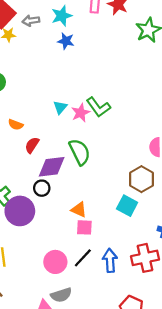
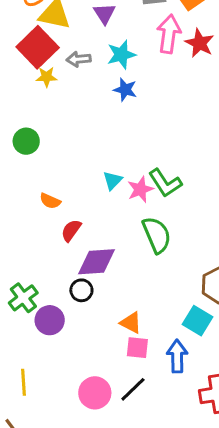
green semicircle: (80, 152) -> (157, 235), moved
purple circle: (20, 211) -> (50, 320), size x0.7
blue arrow: (110, 260) -> (177, 356), moved

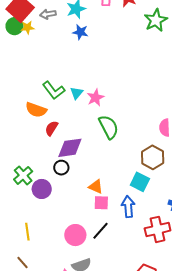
green circle: (26, 141) -> (15, 26), moved
green L-shape: (165, 183) -> (54, 90), moved
orange semicircle: (50, 201) -> (36, 110), size x1.5

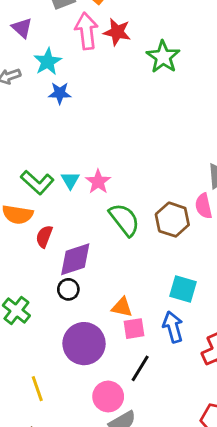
brown hexagon: (153, 157) -> (172, 220), moved
purple circle: (42, 189) -> (84, 344), moved, size x1.5
pink circle: (75, 235) -> (108, 397), moved

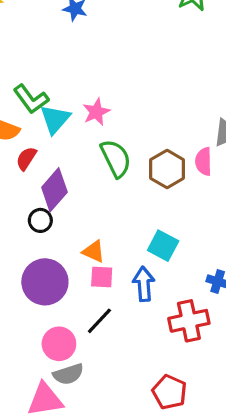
cyan triangle: (70, 180) -> (55, 119), moved, size x1.5
purple diamond: (75, 259) -> (54, 190), turned -42

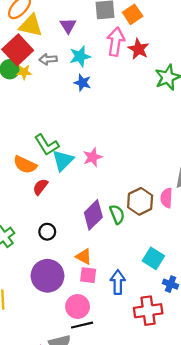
green semicircle: (116, 158) -> (117, 214), moved, size x0.7
purple diamond: (54, 190) -> (93, 215), moved
cyan square: (163, 246) -> (153, 258), moved
black line: (99, 321) -> (82, 325), moved, turned 30
pink circle: (59, 344) -> (78, 306), moved

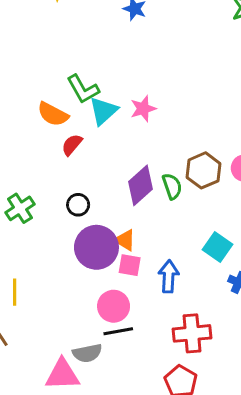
purple circle: (47, 276) -> (96, 247), moved
red cross: (148, 311) -> (192, 333), moved

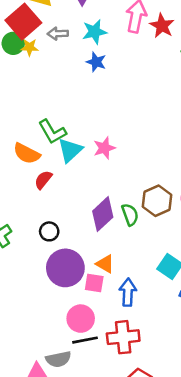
orange triangle: (125, 240) -> (105, 264), moved
red cross: (192, 333) -> (123, 337), moved

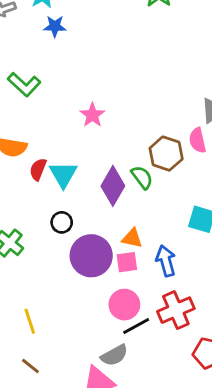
green L-shape: (52, 132) -> (24, 84), moved
cyan triangle: (70, 150) -> (63, 174), moved

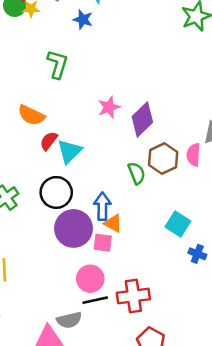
blue star: (55, 26) -> (83, 19), moved
green L-shape: (24, 84) -> (58, 64), turned -132
purple diamond: (113, 186) -> (142, 119), moved
black circle: (62, 222) -> (56, 192), size x1.6
blue arrow: (166, 261) -> (102, 206), moved

